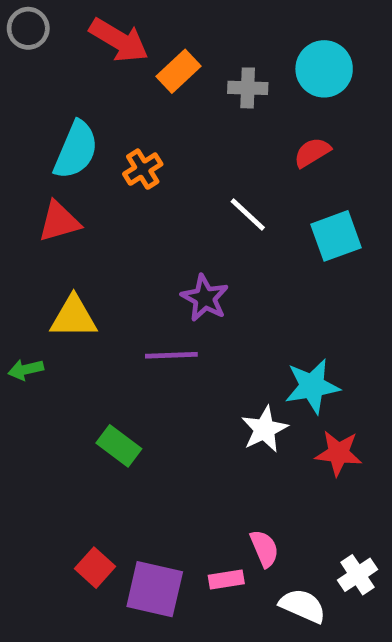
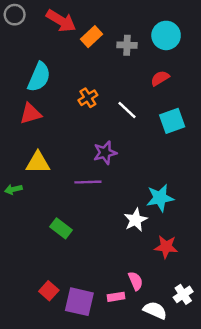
orange cross: (143, 169) -> (88, 98), moved
purple star: (205, 298) -> (105, 153), turned 30
red star: (338, 453) -> (166, 247), moved

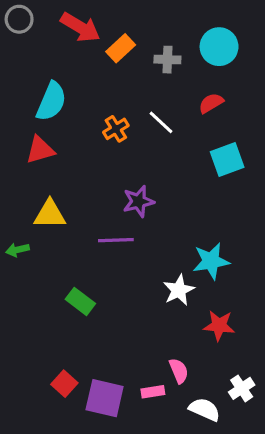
white line: (127, 110) -> (161, 122), moved

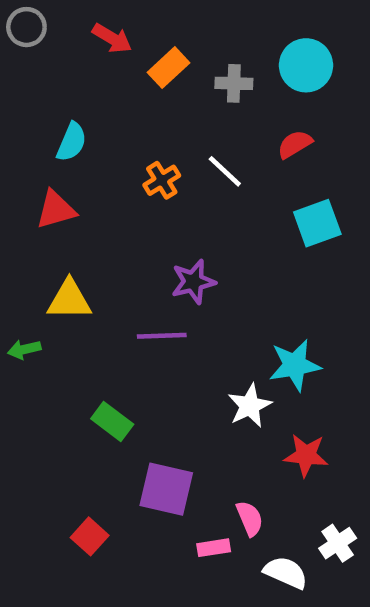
red arrow: (80, 27) -> (112, 38), size x0.7
cyan semicircle: (51, 101) -> (72, 142), size x0.7
purple square: (105, 398) -> (166, 489), moved

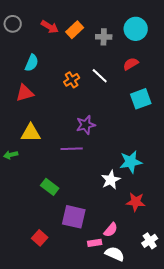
gray circle: (26, 27) -> (13, 24), moved
red arrow: (112, 38) -> (50, 27), moved
pink semicircle: (250, 518) -> (111, 230), turned 63
white semicircle: (286, 573) -> (115, 254), moved

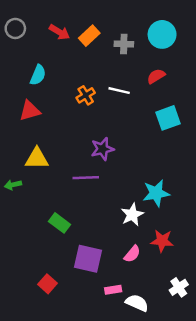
white line: (100, 76) -> (119, 91), turned -30
pink semicircle: (111, 230) -> (132, 254), moved

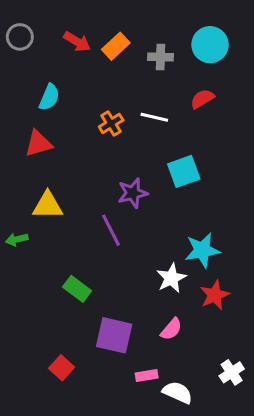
cyan square: (168, 118) -> (184, 171), moved
purple line: (86, 178) -> (111, 230), turned 65
red star: (162, 241) -> (215, 295), moved, turned -30

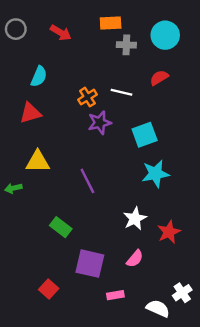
orange rectangle: (116, 46) -> (111, 23), moved, turned 40
purple star: (133, 193) -> (100, 123), moved
cyan star: (202, 250) -> (155, 174), moved
white semicircle: (178, 392) -> (158, 308), moved

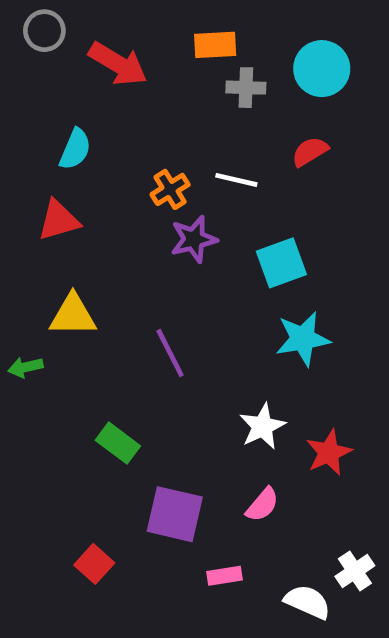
gray circle: (16, 29) -> (44, 31), moved
red arrow: (61, 33) -> (118, 64), size x1.4

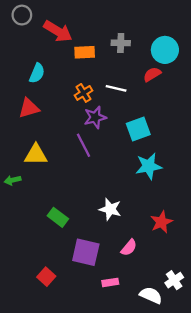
orange rectangle: (215, 45) -> (85, 52), moved
cyan circle: (322, 69) -> (165, 50), moved
purple line: (170, 353) -> (83, 145), moved
white star: (262, 426) -> (110, 209), moved, turned -30

